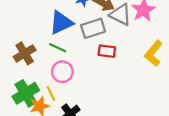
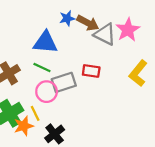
blue triangle: (61, 23) -> (45, 42), turned 30
gray rectangle: (93, 28) -> (64, 82), moved

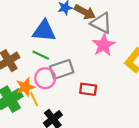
pink star: (128, 30) -> (104, 45), moved
red rectangle: (91, 71) -> (88, 89), moved
orange star: (24, 126) -> (25, 87), moved

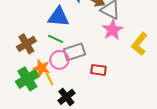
orange star: (25, 87) -> (41, 68), turned 30

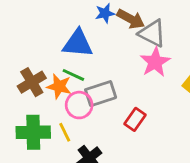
orange star: (41, 68) -> (59, 86), moved
red rectangle: (98, 70) -> (135, 119), turned -63
green cross: (27, 79) -> (33, 132), turned 30

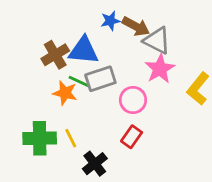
brown cross: (32, 82) -> (55, 55), moved
gray rectangle: (101, 94) -> (100, 79), moved
pink circle: (79, 105) -> (133, 100), moved
red rectangle: (135, 119) -> (132, 137), moved

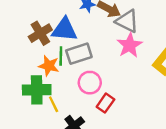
green line: (79, 82) -> (61, 56), turned 66
pink circle: (133, 100) -> (90, 83), moved
green cross: (40, 138) -> (37, 90), moved

